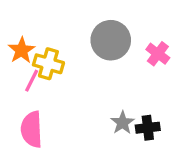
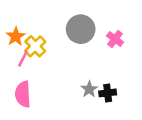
yellow cross: (48, 64) -> (35, 46), turned 30

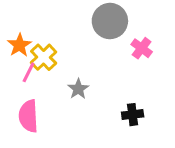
gray circle: (81, 29) -> (110, 21), moved
gray star: (89, 89) -> (78, 89), moved

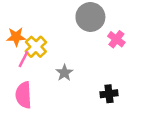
orange star: (19, 45) -> (16, 37), turned 30

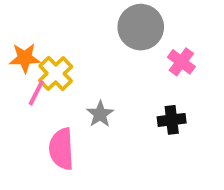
black cross: (109, 94) -> (172, 120), moved
pink semicircle: (24, 95) -> (61, 149), moved

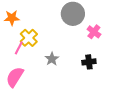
orange star: (25, 58) -> (12, 18), moved
pink semicircle: (61, 149) -> (15, 77), moved, turned 35

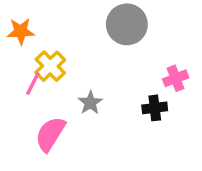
pink cross: (94, 32) -> (176, 78), moved, turned 32
pink semicircle: (15, 77) -> (50, 134), moved

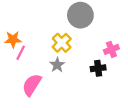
orange star: (21, 31) -> (13, 39), moved
yellow cross: (50, 66) -> (62, 43), moved

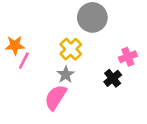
black cross: (98, 68) -> (113, 78), turned -32
pink semicircle: (32, 85) -> (56, 97), moved

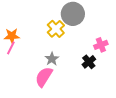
yellow cross: (71, 49) -> (56, 29), moved
pink line: (24, 61) -> (11, 48), moved

